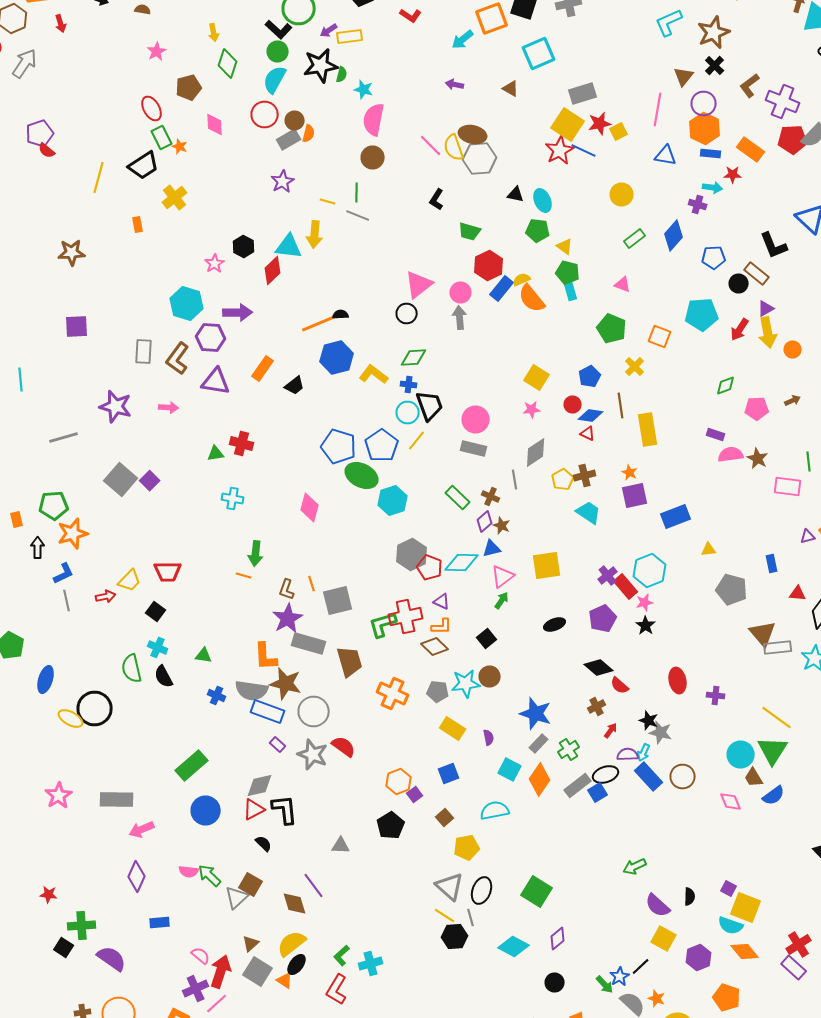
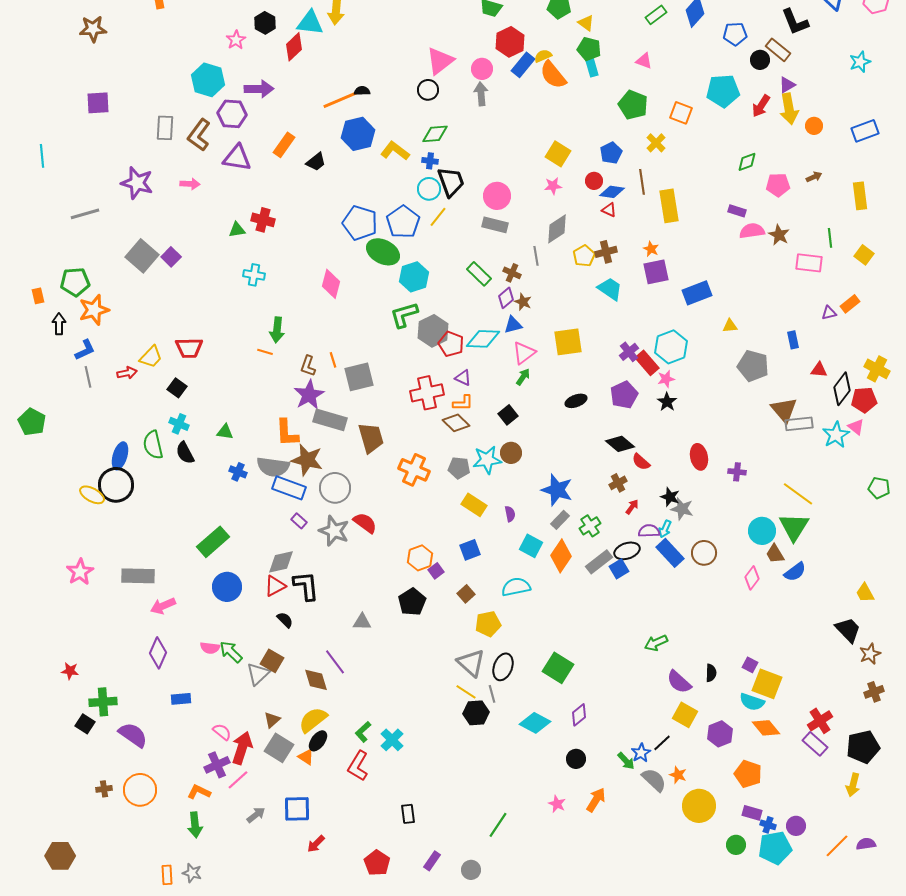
green L-shape: (383, 624) -> (404, 315), moved
blue ellipse: (46, 680) -> (120, 456), moved
pink diamond: (731, 802) -> (752, 578), turned 60
cyan cross: (371, 964) -> (392, 740), turned -30

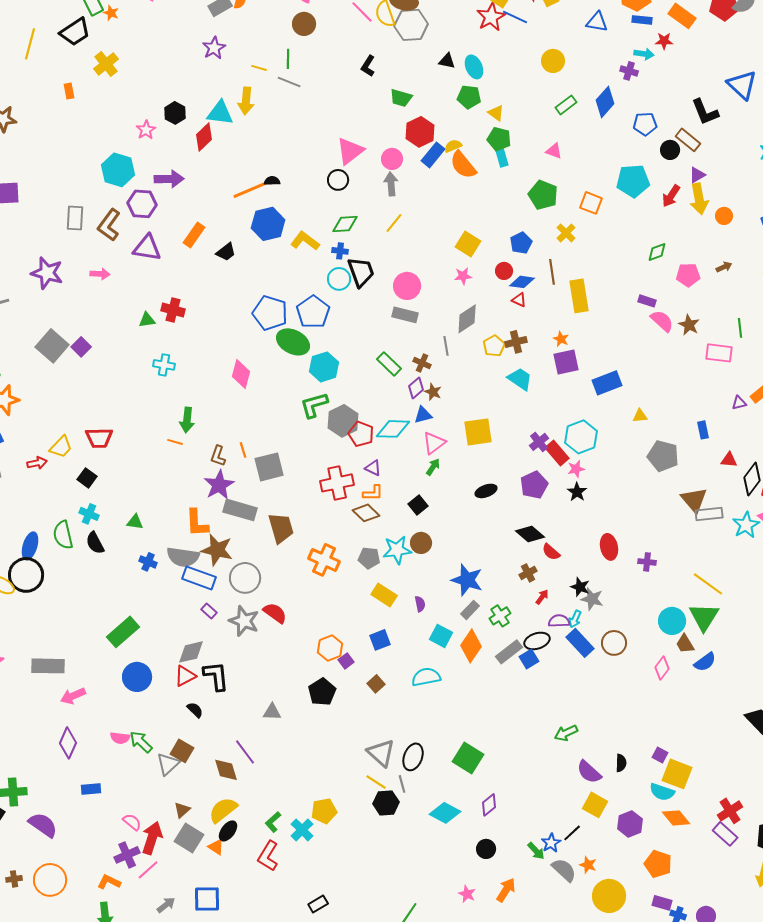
yellow line: (438, 217) -> (394, 223), moved
pink semicircle: (752, 231) -> (662, 321), turned 50
yellow pentagon: (488, 624) -> (324, 811), moved
black rectangle: (408, 814) -> (318, 904), turned 66

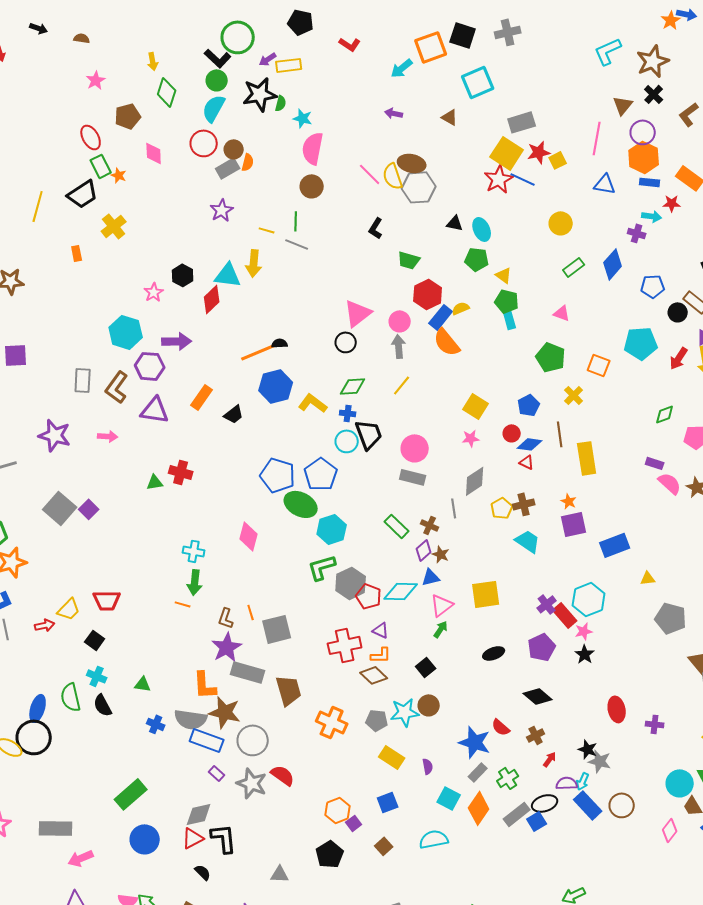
orange semicircle: (463, 165) -> (447, 342), moved
cyan cross: (164, 365) -> (194, 551), moved
red semicircle: (551, 552) -> (501, 727), moved

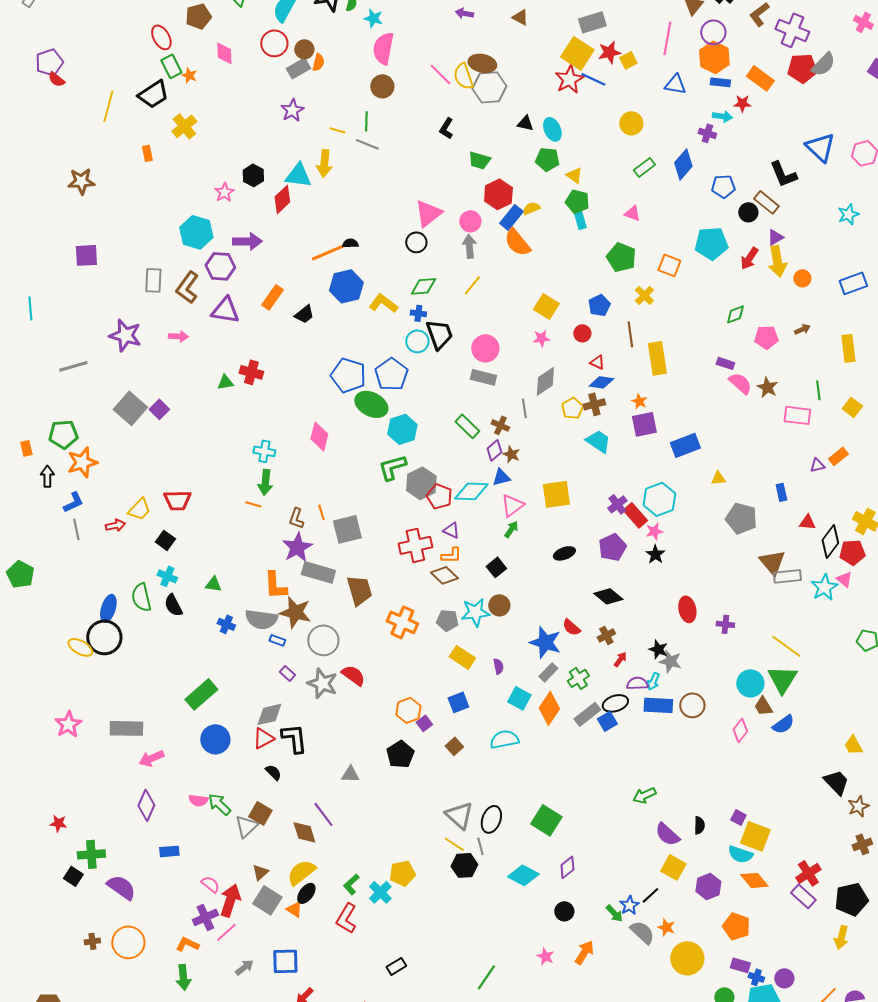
blue diamond: (530, 444) -> (601, 382), moved
blue rectangle: (207, 740) -> (277, 640), size x0.5
blue rectangle: (588, 805) -> (658, 705), turned -44

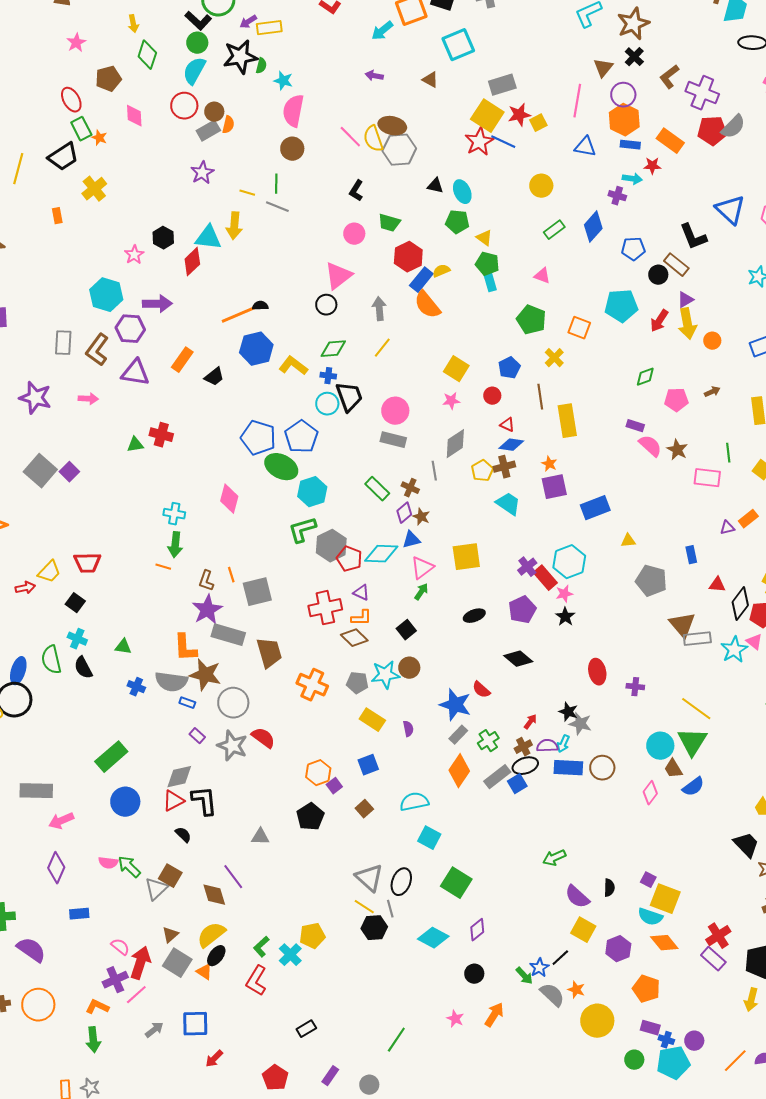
pink circle: (470, 221) -> (354, 234), moved
brown cross: (606, 635) -> (523, 747), moved
cyan square: (519, 698) -> (429, 838), moved

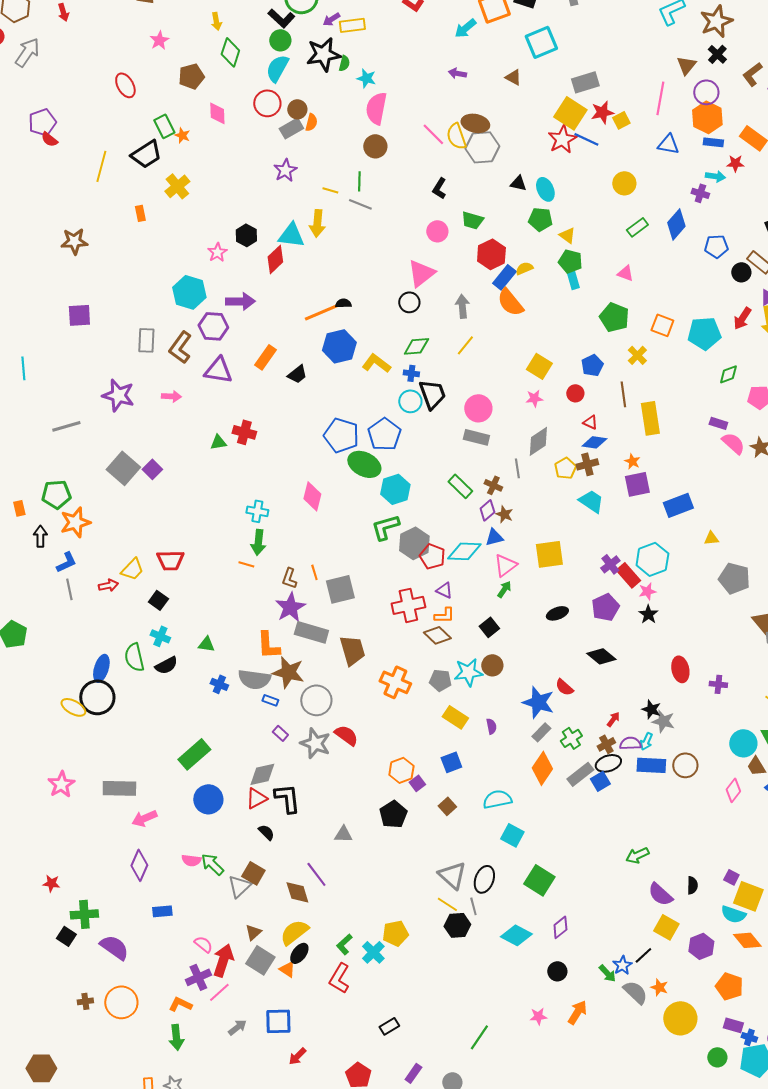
red ellipse: (71, 100) -> (125, 85), moved
cyan pentagon: (621, 306) -> (704, 333), moved
black semicircle: (83, 668) -> (166, 665), turned -90
pink star: (455, 1019) -> (538, 1016), turned -30

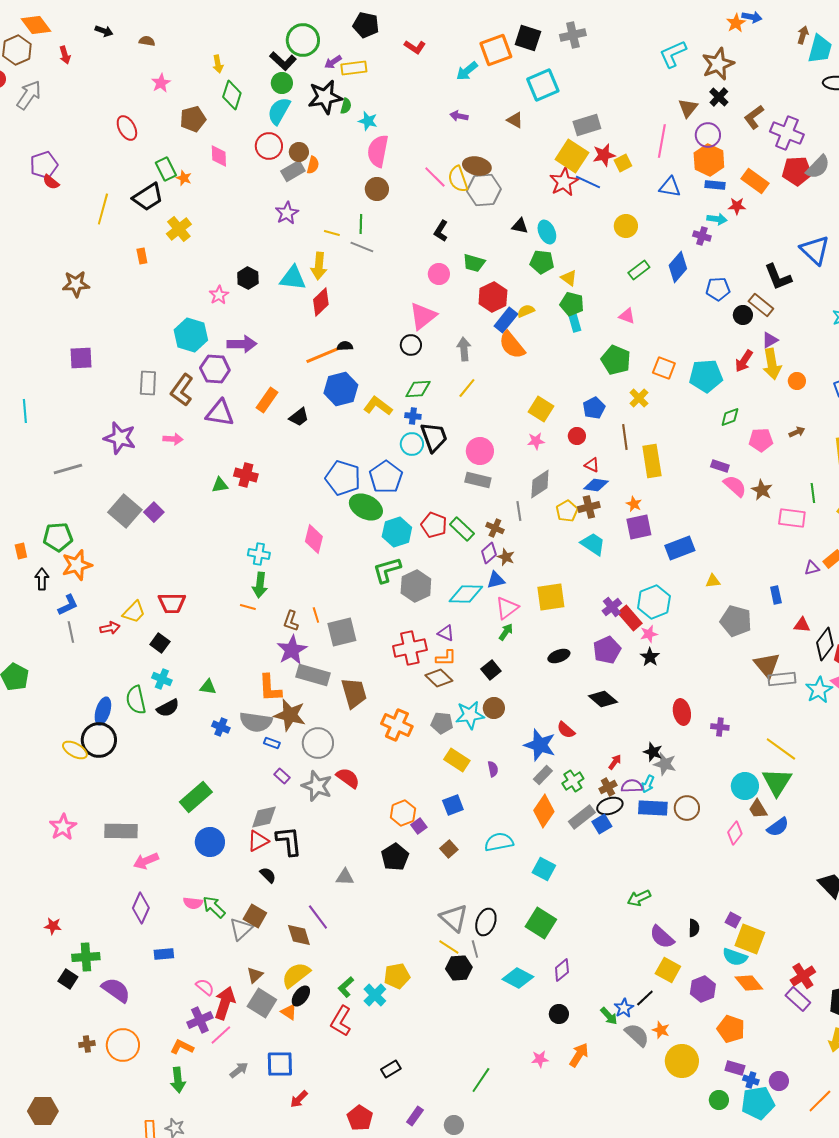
red diamond: (275, 259) -> (321, 302), moved
red pentagon: (432, 556) -> (434, 525), moved
cyan square: (512, 835) -> (544, 869), moved

